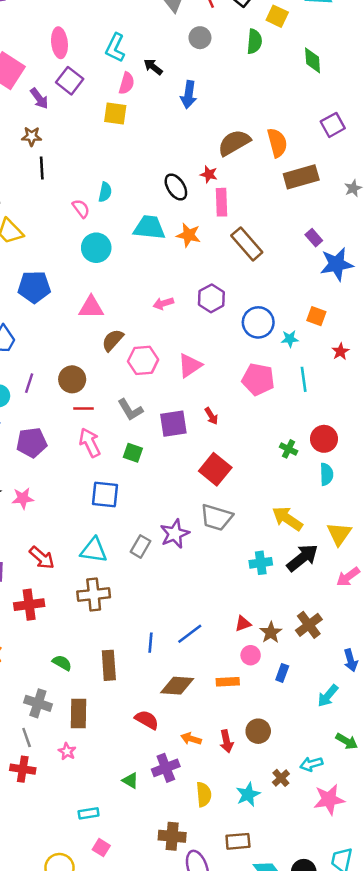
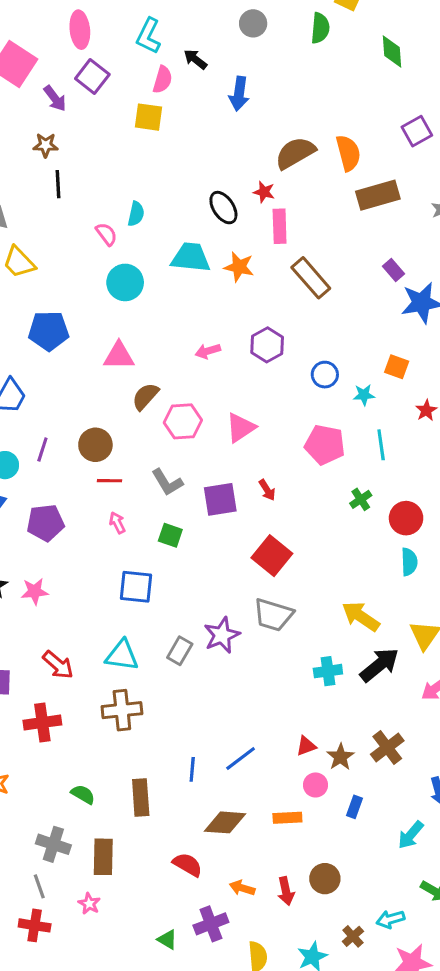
blue circle: (258, 322) -> (325, 375), size x0.7
pink arrow: (90, 443) -> (117, 523), size x0.6
green cross: (289, 449) -> (361, 499), moved, turned 30

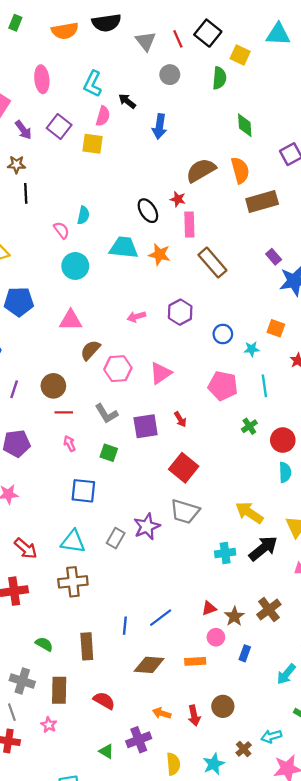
green diamond: (392, 51) -> (245, 125), moved
purple square: (92, 76) -> (59, 126), moved
red semicircle: (188, 865) -> (104, 701), moved

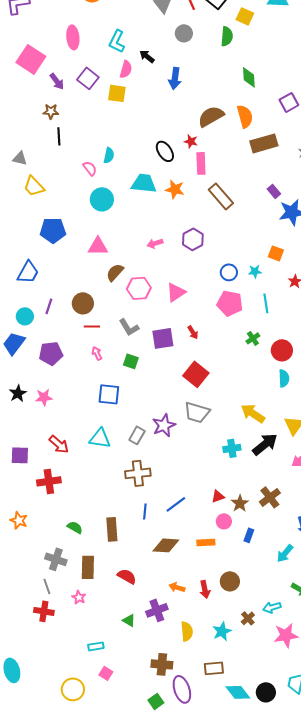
blue circle: (223, 334) -> (229, 272), moved
brown cross: (73, 582) -> (138, 473), moved

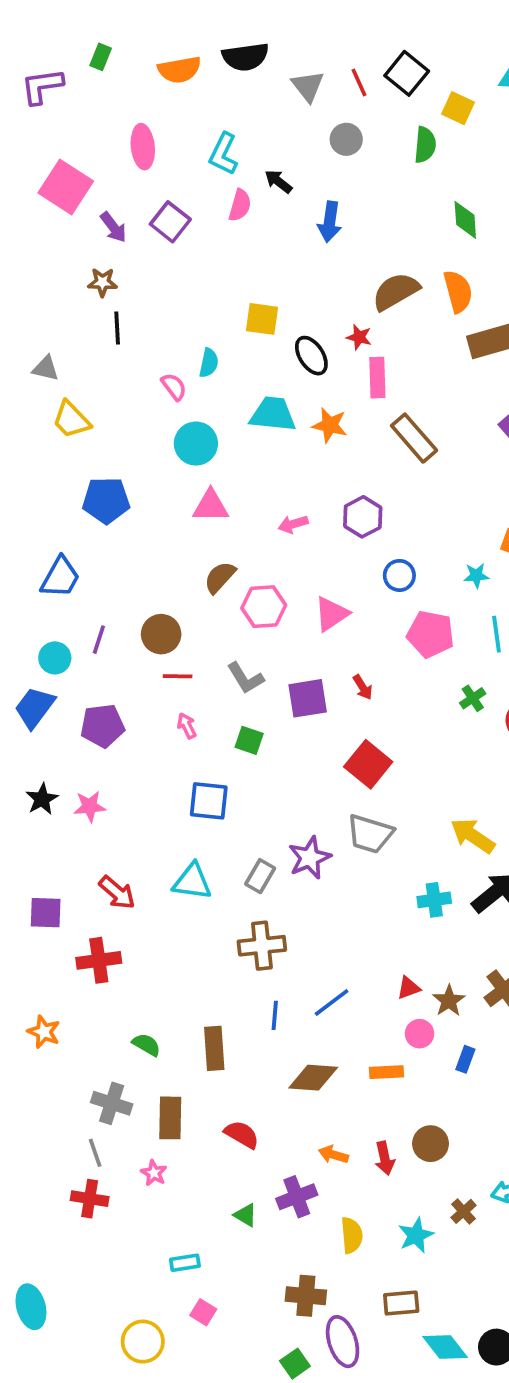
yellow square: (117, 93) -> (262, 319), moved
pink triangle: (98, 246) -> (211, 506), moved
blue circle: (229, 272) -> (399, 575), moved

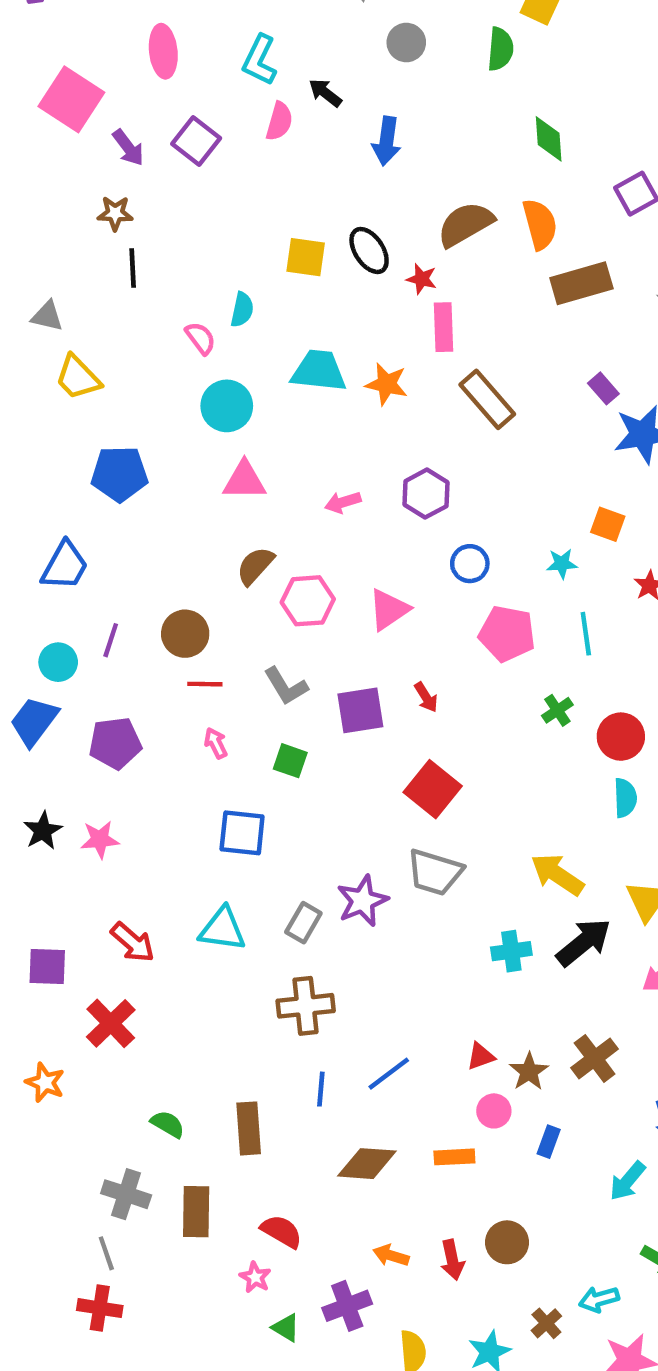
black ellipse: (311, 356) -> (369, 250), moved
red cross: (99, 960) -> (111, 1023), turned -36
orange star: (44, 1032) -> (45, 1083), moved
pink star: (154, 1173) -> (255, 1277), moved

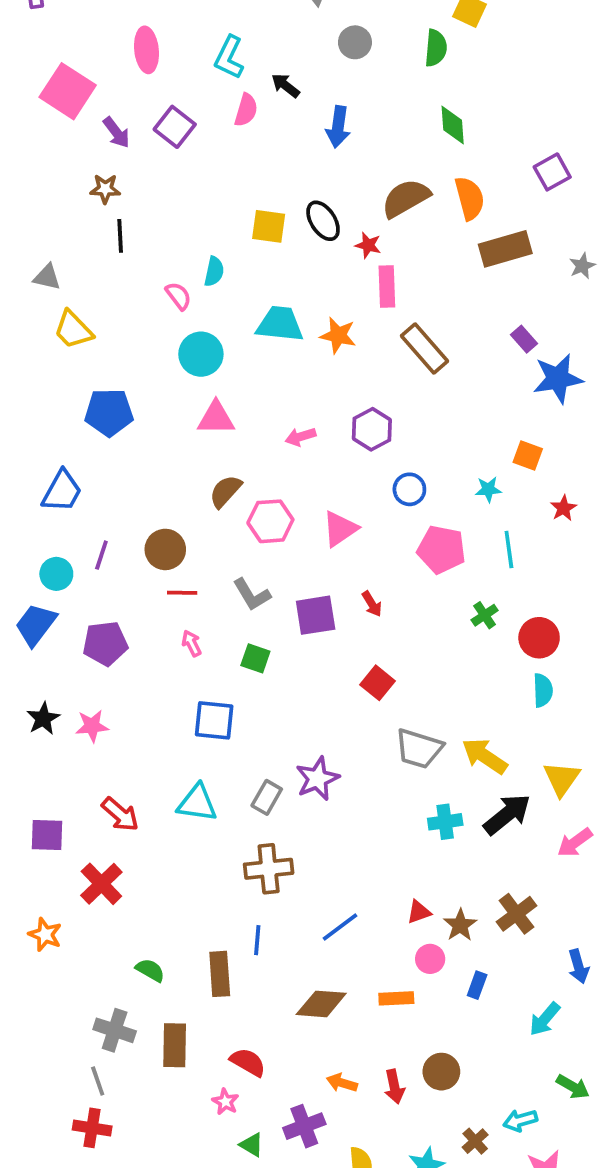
green diamond: (549, 139) -> (453, 125), moved
red square: (433, 789) -> (378, 683), size x0.7
gray trapezoid: (435, 872) -> (419, 749), moved
blue line: (321, 1089) -> (257, 940), moved

